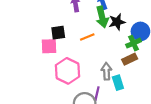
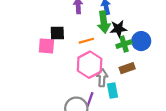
green cross: (134, 43) -> (124, 44), moved
pink hexagon: (68, 71) -> (90, 65), moved

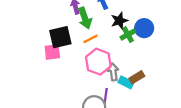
green arrow: (104, 22) -> (85, 18), moved
black square: (57, 33) -> (60, 37), size x1.5
brown rectangle: (127, 68) -> (137, 77), moved
cyan rectangle: (113, 91) -> (126, 82), turned -40

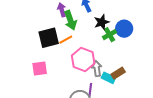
orange line: (90, 39) -> (66, 40), moved
pink square: (52, 52) -> (40, 68), moved

